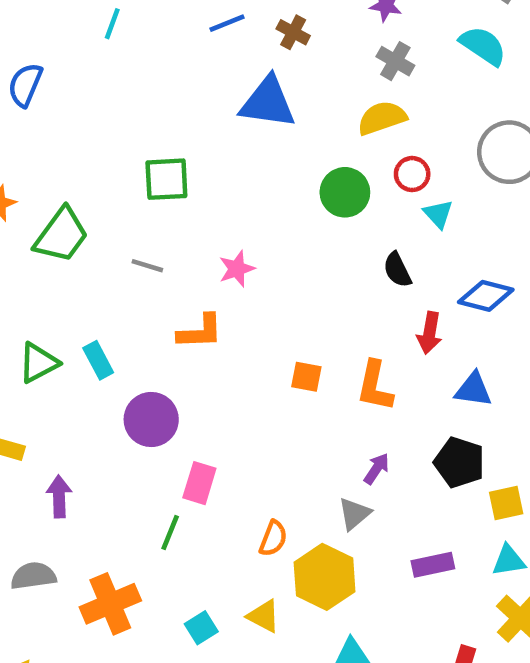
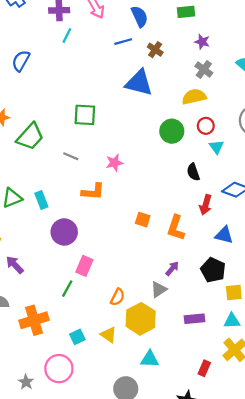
purple arrow: (59, 497) -> (15, 265), turned -48

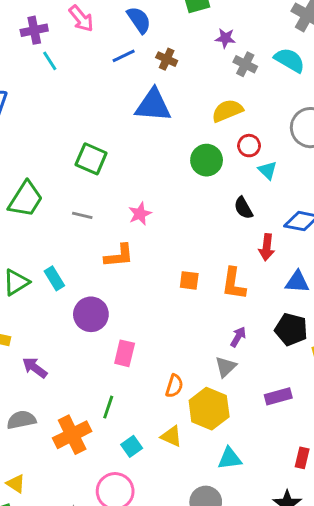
cyan line: (67, 36) -> (50, 61), turned -49
gray cross: (204, 69) -> (245, 64), moved
green square: (85, 115) -> (91, 159), turned 30
green line: (67, 289) -> (108, 407), moved

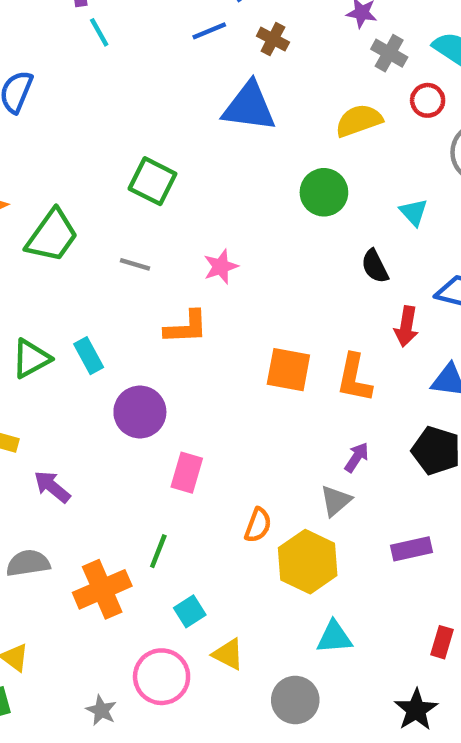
red circle: (249, 146) -> (428, 100), moved
orange square: (189, 280) -> (288, 370), size x1.5
yellow triangle: (171, 436) -> (228, 654), moved

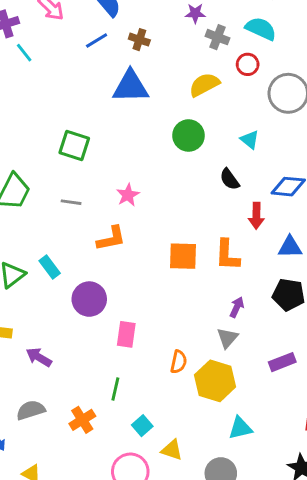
orange cross: (102, 589) -> (82, 420), size x0.7

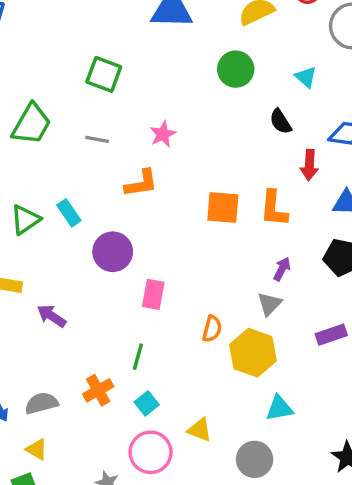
gray semicircle: (31, 410) -> (42, 403), moved
cyan square: (142, 426) -> (147, 403), moved

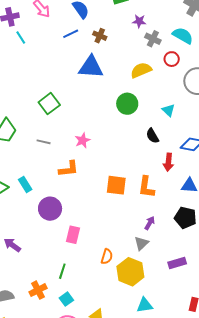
green square: (104, 74) -> (49, 104), turned 30

